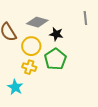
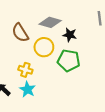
green pentagon: (55, 59) -> (69, 61), turned -30
yellow cross: (29, 67) -> (25, 70), moved

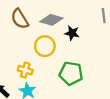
brown semicircle: (20, 33) -> (20, 19), moved
green pentagon: (69, 61) -> (71, 73), moved

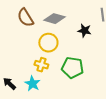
black star: (72, 33) -> (84, 31), moved
yellow cross: (25, 70) -> (41, 65), moved

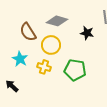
brown semicircle: (25, 18) -> (28, 32), moved
cyan star: (32, 84) -> (20, 59), moved

